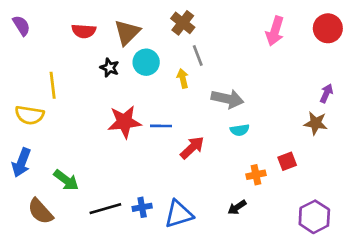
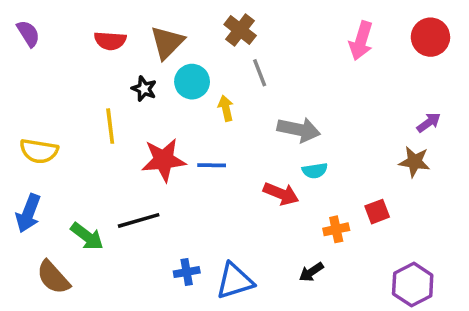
yellow arrow: (183, 78) -> (226, 108), moved
yellow line: (53, 85) -> (110, 126), moved
purple arrow: (326, 93) -> (429, 123), turned 30
red arrow: (192, 148) -> (281, 194), moved, turned 65
black line: (105, 209) -> (139, 220), moved

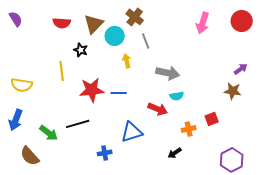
cyan circle: (192, 82) -> (115, 36), moved
blue triangle: (235, 281) -> (132, 132), moved

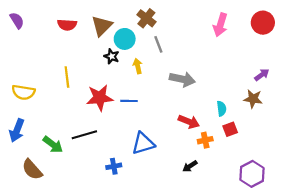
black star: (81, 50) -> (112, 56), moved
cyan semicircle: (177, 96) -> (221, 109), moved, turned -88
red arrow: (158, 109) -> (189, 122), moved

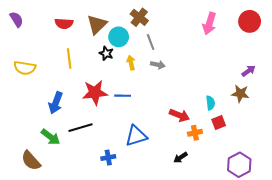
yellow line: (67, 77) -> (69, 59), moved
gray arrow: (182, 79) -> (158, 65), moved, size x0.6
yellow semicircle: (23, 92) -> (25, 68), moved
blue arrow: (17, 130) -> (56, 103), moved

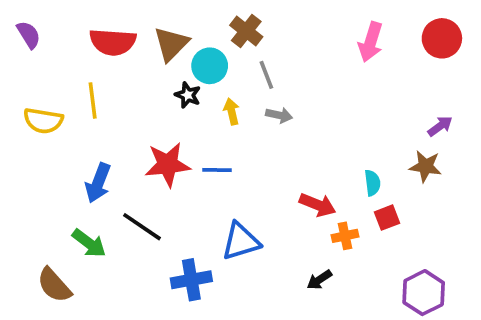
red semicircle: (64, 23) -> (113, 42), size x1.4
yellow line: (69, 59) -> (93, 101), moved
black line: (80, 128) -> (142, 227), turned 50
blue cross: (108, 158) -> (191, 280), size x1.5

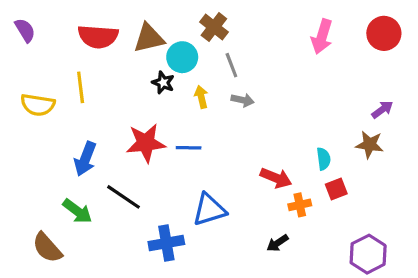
brown triangle: (171, 44) -> (149, 38), turned 32

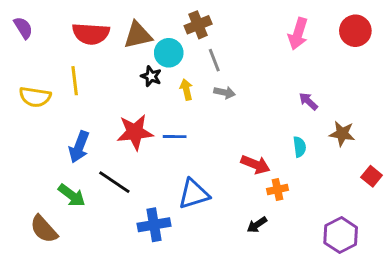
brown cross: (214, 27) -> (198, 25), turned 30
purple arrow: (382, 110) -> (308, 101), moved, turned -102
red square: (336, 189) -> (372, 176), moved, turned -30

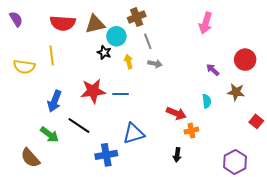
red circle: (355, 31) -> (245, 60), moved
black arrow: (257, 225) -> (177, 155), turned -48

